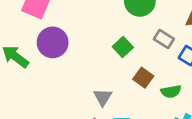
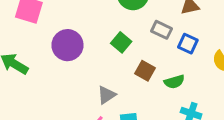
purple circle: (53, 42) -> (67, 45), moved
gray triangle: (103, 97) -> (106, 95), turned 30

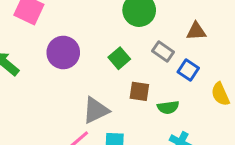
brown square: (145, 71) -> (139, 91), turned -30
gray triangle: (106, 95) -> (96, 110), size x1.4

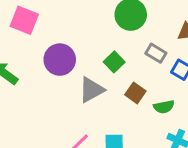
brown square: (139, 91) -> (135, 93), turned 30
gray triangle: (96, 110) -> (91, 90), moved

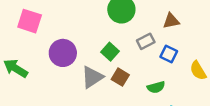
gray rectangle: (156, 53) -> (146, 41), turned -54
brown square: (135, 93) -> (120, 77), moved

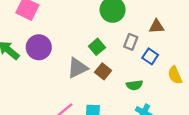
gray rectangle: (146, 41) -> (131, 42), turned -49
purple circle: (63, 53) -> (39, 47), moved

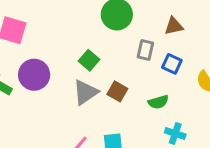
green square: (97, 47) -> (89, 60), moved

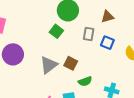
green square: (89, 60) -> (56, 31), moved
green semicircle: (158, 102) -> (85, 81), moved

